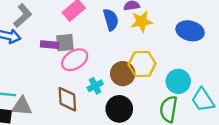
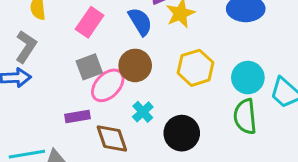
purple rectangle: (50, 45) -> (77, 117), moved
brown circle: (123, 74) -> (135, 65), moved

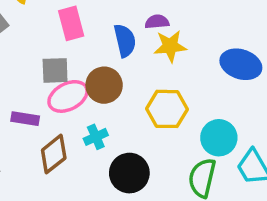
pink rectangle: (90, 22) -> (71, 23), turned -68
brown diamond: (112, 139) -> (54, 154), turned 52

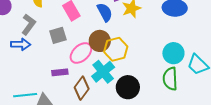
gray square: (55, 70) -> (58, 35), moved
yellow hexagon: (167, 109) -> (116, 49), moved
cyan cross: (96, 137) -> (103, 72), size x1.6

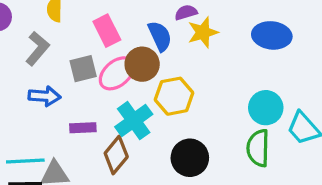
brown circle: (100, 41) -> (142, 64), moved
blue arrow: (21, 44) -> (44, 96), moved
pink ellipse: (81, 53) -> (117, 73), moved
cyan cross: (103, 72) -> (134, 121), moved

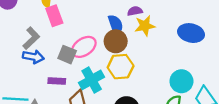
pink rectangle: (107, 31) -> (54, 16), moved
gray L-shape: (37, 48) -> (31, 38), moved
brown circle: (142, 64) -> (116, 41), moved
gray square: (83, 69) -> (67, 55), moved, turned 30

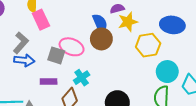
pink ellipse: (84, 47) -> (72, 47), turned 60
yellow hexagon: (121, 67) -> (148, 45), moved
cyan cross: (92, 80) -> (82, 78), size x0.7

